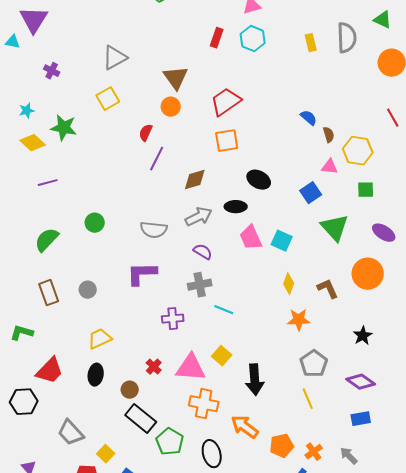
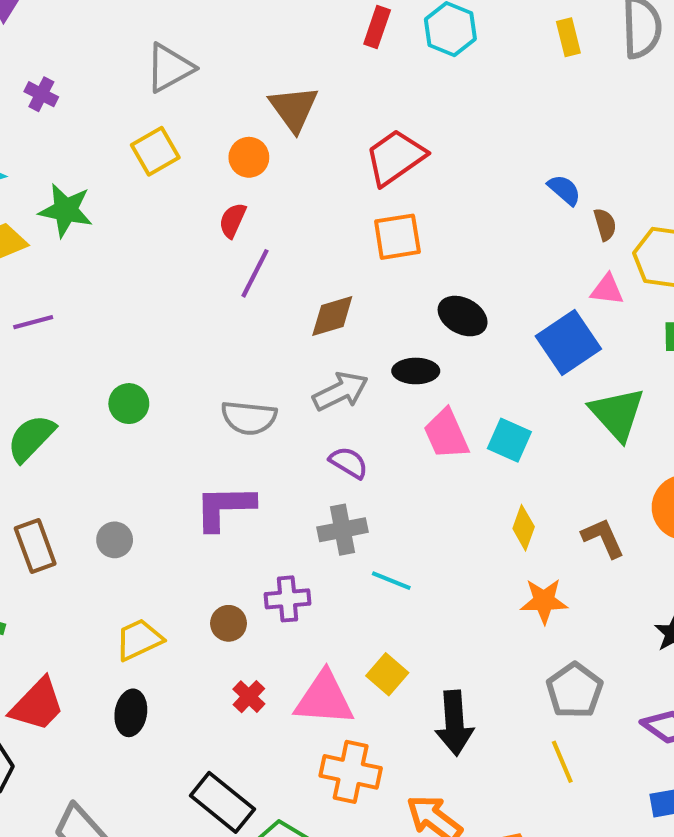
orange circle: (171, 107) -> (249, 157), moved
blue square: (311, 193) -> (568, 342), size x1.4
brown circle: (130, 390) -> (229, 623), moved

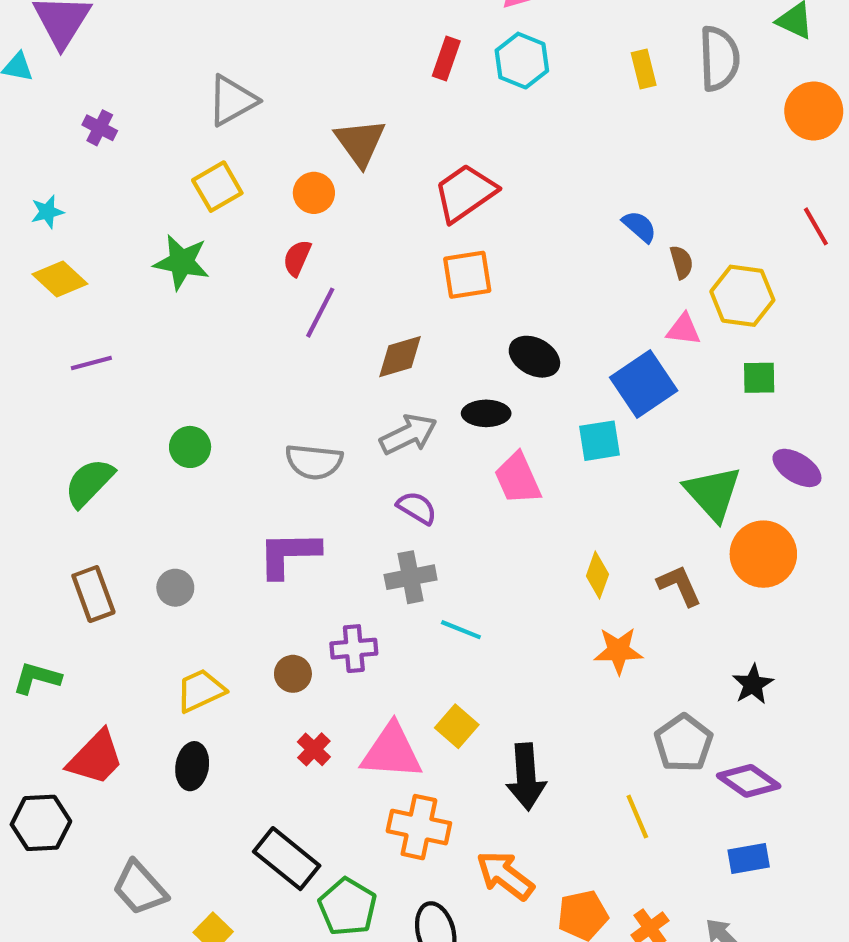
green star: (66, 210) -> (182, 262), moved
green triangle: (617, 414) -> (713, 493), moved
cyan square: (509, 440) -> (600, 441), moved, turned -33
gray pentagon: (574, 690) -> (684, 743), moved

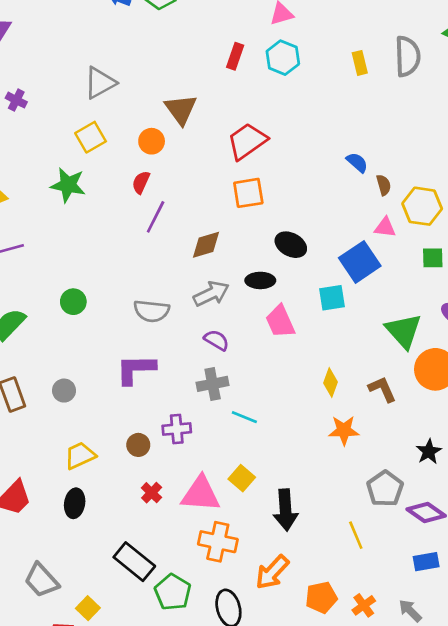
orange arrow: (505, 875) -> (272, 572), turned -84

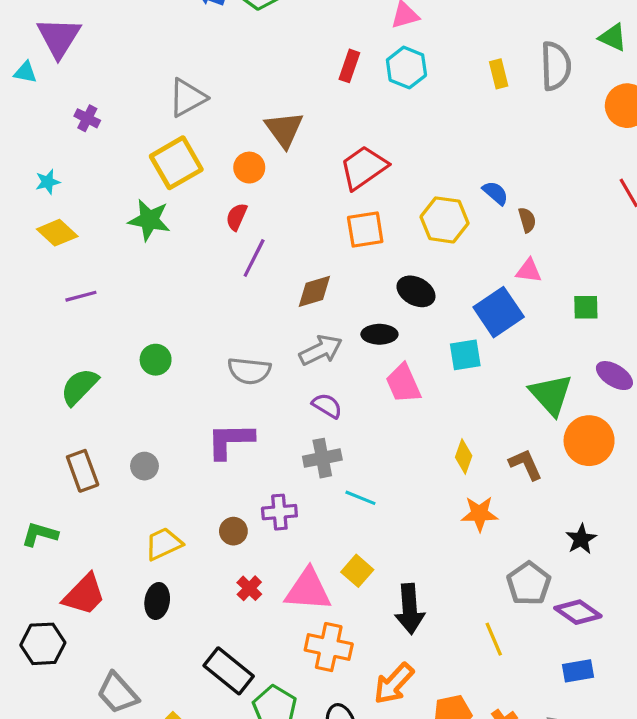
yellow square: (91, 137) -> (176, 163), size x1.4
yellow hexagon: (422, 206) -> (445, 220), moved

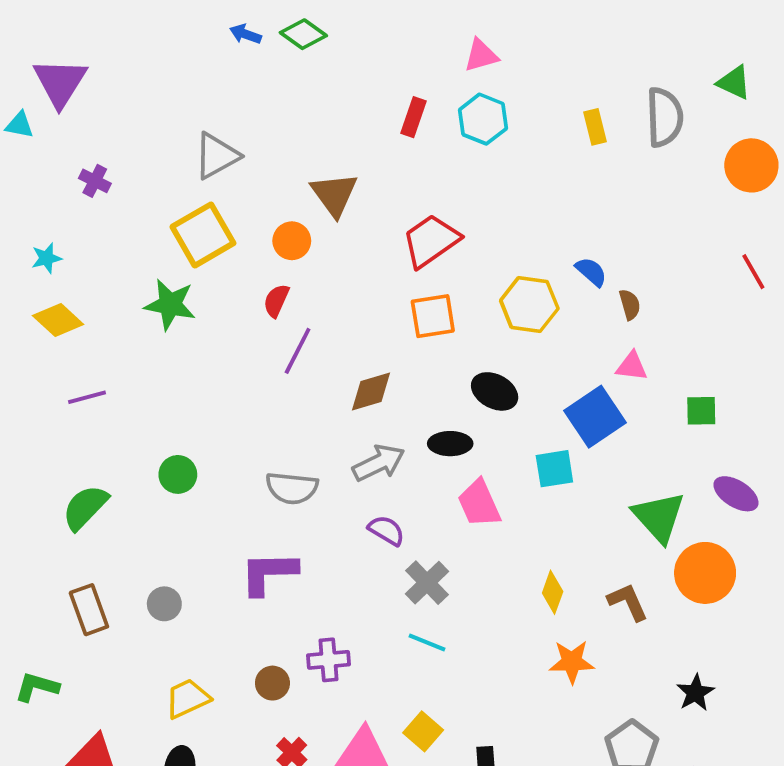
gray cross: (322, 458) -> (427, 583), moved, turned -33

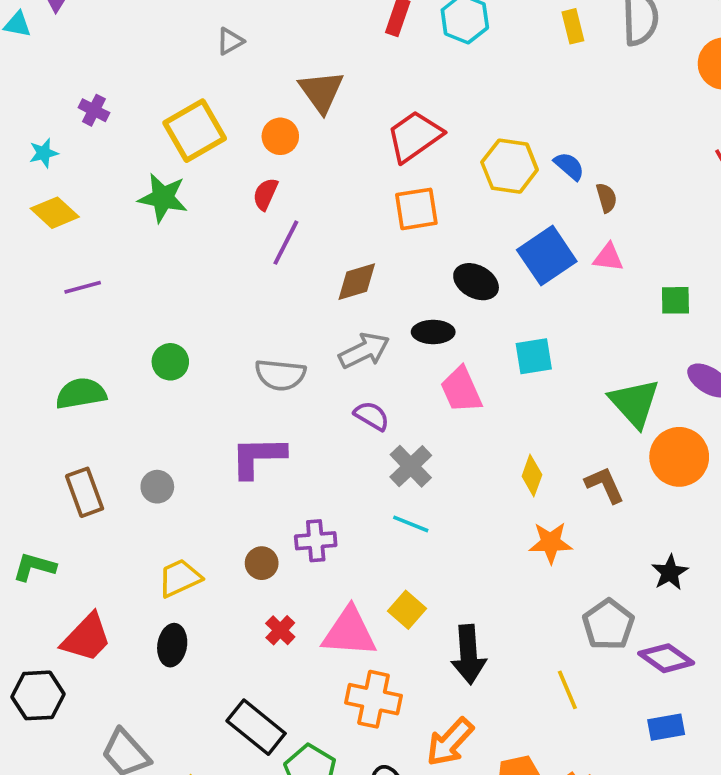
gray triangle: (216, 156) -> (230, 41), moved, size x0.6
purple cross: (95, 181) -> (94, 110), moved
yellow hexagon: (529, 305) -> (510, 166), moved
blue square: (595, 417) -> (547, 256), moved
green semicircle: (85, 507) -> (81, 394), turned 36

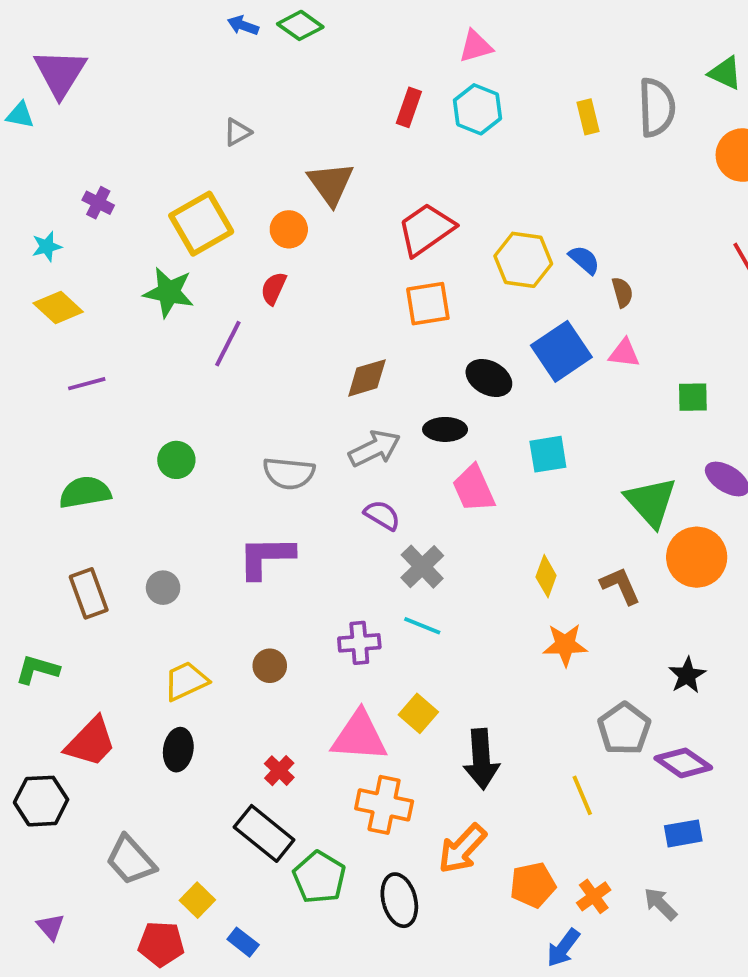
purple line: (286, 243) -> (228, 344), moved
purple cross: (316, 541) -> (359, 643), moved
red cross: (280, 630) -> (279, 771), moved

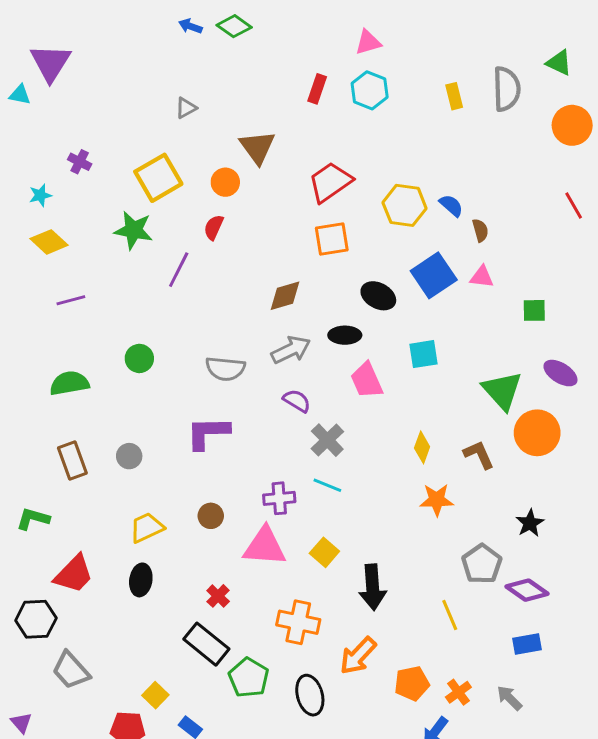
pink triangle: (359, 736) -> (265, 546), moved
gray trapezoid: (131, 860) -> (71, 670), moved
purple triangle: (51, 927) -> (21, 723), moved

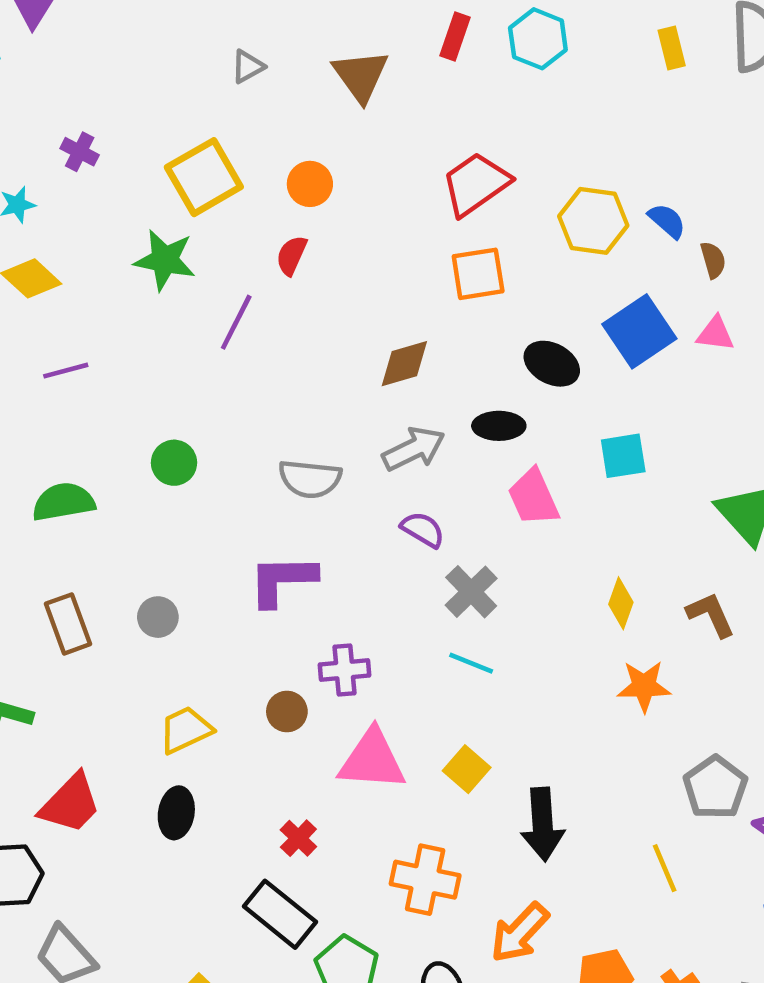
brown triangle: (257, 147) -> (361, 76), moved
purple cross: (279, 498) -> (344, 670), moved

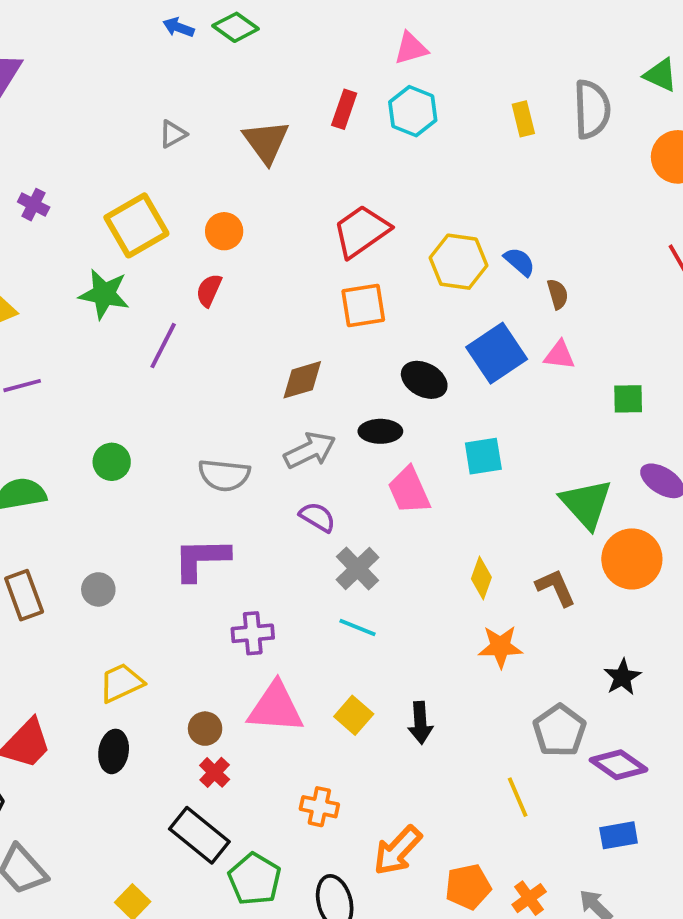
brown circle: (287, 711) -> (205, 729), moved
black arrow: (543, 824) -> (420, 723), moved, size x0.7
orange cross: (425, 880) -> (319, 807), size x0.7

